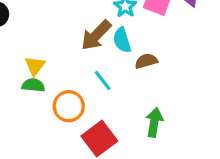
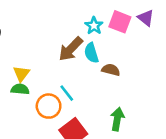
brown semicircle: (146, 61) -> (111, 70), turned 30
cyan line: (103, 80) -> (67, 93), moved

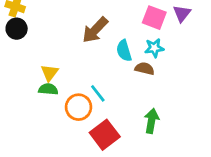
purple triangle: (146, 18) -> (182, 13), turned 30
cyan star: (94, 26) -> (154, 48), moved, turned 30
brown arrow: (71, 49) -> (95, 30), moved

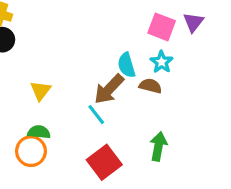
brown arrow: (95, 30) -> (109, 89), moved
cyan star: (154, 48) -> (162, 62), turned -30
green semicircle: (48, 89) -> (39, 132), moved
orange circle: (79, 107) -> (31, 151), moved

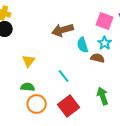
brown arrow: (109, 89) -> (63, 30), moved, turned 30
green arrow: (158, 146) -> (103, 96), turned -30
orange circle: (31, 151) -> (37, 104), moved

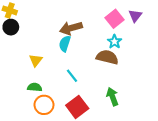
pink square: (105, 21) -> (115, 19), turned 30
cyan semicircle: (83, 45) -> (65, 44), moved, turned 35
brown semicircle: (98, 58) -> (107, 57), size x1.5

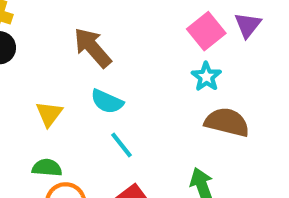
brown arrow: (71, 28) -> (93, 48), moved, turned 65
cyan semicircle: (65, 44) -> (107, 102), moved, turned -84
brown semicircle: (107, 57) -> (227, 122), moved

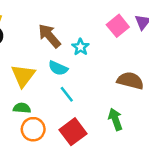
cyan star: (206, 77) -> (80, 47), moved
yellow triangle: (49, 114) -> (23, 76), size x1.5

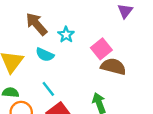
pink square: (118, 26) -> (101, 49), moved
cyan line: (67, 94) -> (48, 89), moved

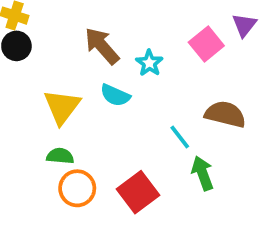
pink square: (101, 49) -> (206, 44), moved
cyan line: (48, 89) -> (180, 137), moved

